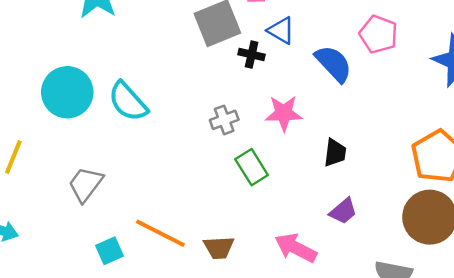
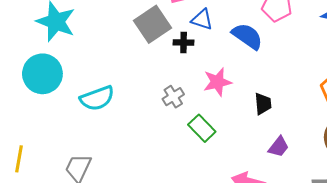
cyan circle: (67, 92) -> (42, 74), moved
cyan semicircle: (128, 102) -> (97, 98), turned -56

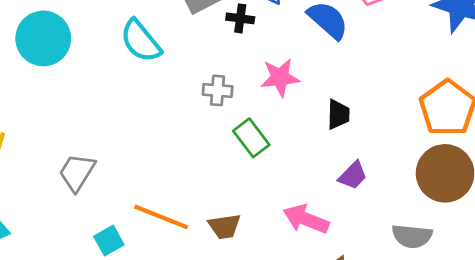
gray cross: (173, 97) -> (218, 90), turned 30
cyan semicircle: (97, 98) -> (141, 41), moved, turned 64

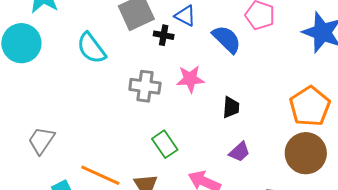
gray cross: (218, 90) -> (145, 86), size x1.4
green rectangle: (251, 138) -> (165, 144), moved

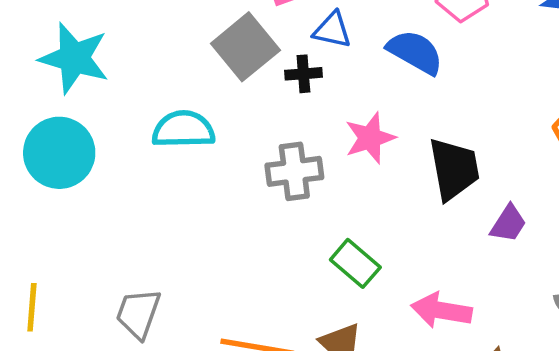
cyan semicircle: (91, 48) -> (183, 129), turned 140
black trapezoid: (231, 107) -> (454, 169), size x1.6
purple trapezoid: (239, 152) -> (508, 224), moved

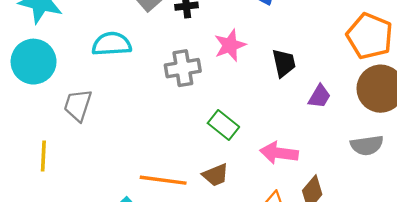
black trapezoid: (454, 169) -> (284, 63), size x0.7
yellow line: (32, 307) -> (43, 156), moved
gray trapezoid: (138, 313) -> (78, 105), moved

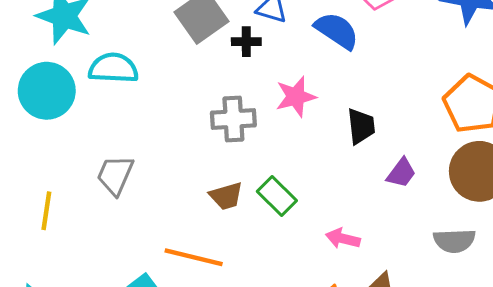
cyan semicircle: (112, 44) -> (113, 68), moved
gray trapezoid: (78, 105) -> (115, 175), moved
pink arrow: (279, 153) -> (343, 238), size x0.7
brown trapezoid: (216, 175) -> (226, 196), moved

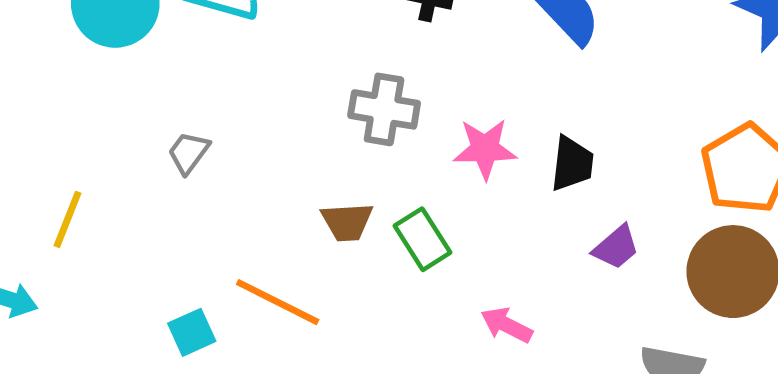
pink star: (296, 97) -> (485, 149), moved
gray trapezoid: (115, 175) -> (189, 153), size x0.7
yellow line: (46, 211) -> (68, 219), moved

